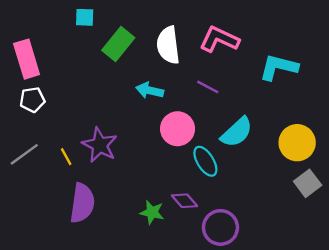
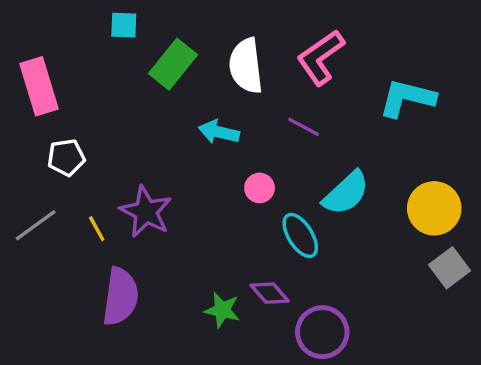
pink L-shape: (219, 39) -> (321, 57), turned -60
white pentagon: (32, 100) -> (66, 157), moved
pink circle: (178, 129) -> (260, 188), size x0.6

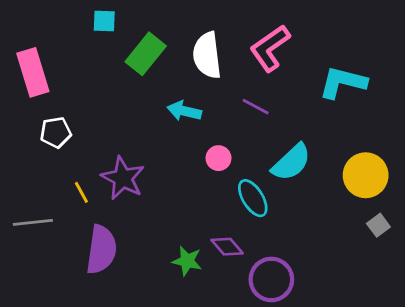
gray line: (36, 225) -> (33, 222), moved, turned 30
gray square: (449, 268) -> (378, 225), size x0.7

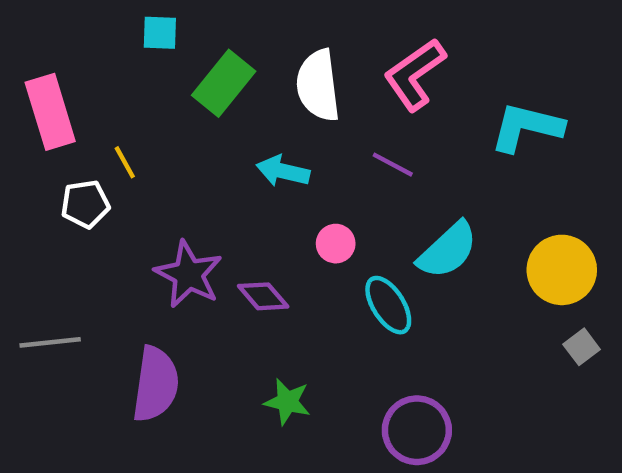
yellow line: (81, 192) -> (125, 162), moved
purple diamond: (227, 247) -> (263, 296), moved

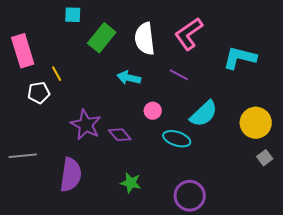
cyan ellipse: (388, 305) -> (177, 139), turned -40

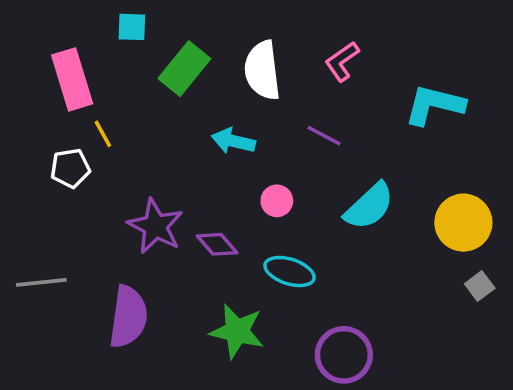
pink L-shape: (189, 34) -> (342, 61), size x0.7
pink rectangle: (23, 51) -> (72, 79), moved
cyan ellipse: (177, 139) -> (289, 271), moved
green star: (131, 183) -> (237, 331), size x1.4

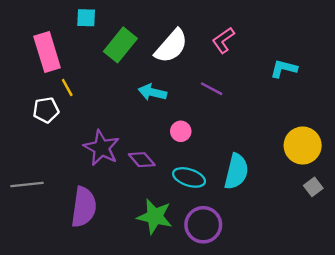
white semicircle: (262, 70) -> (171, 46), turned -132
cyan L-shape: (434, 105) -> (284, 69), size x0.7
cyan semicircle: (369, 206) -> (236, 172), moved, turned -33
purple circle: (344, 355) -> (203, 225), moved

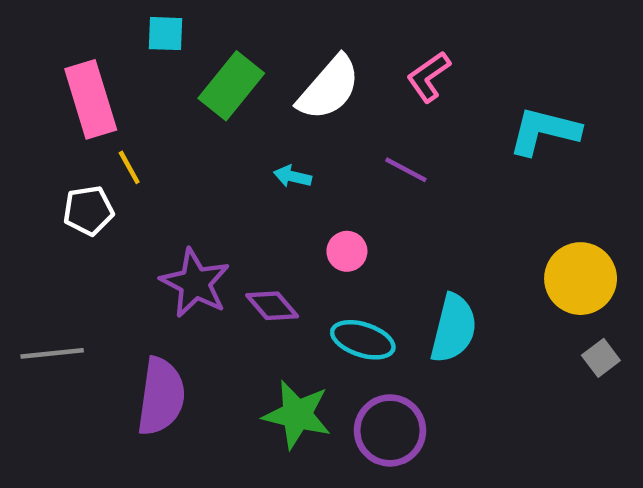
cyan L-shape: (284, 69) -> (544, 131), size x1.4
cyan arrow: (152, 92) -> (292, 176), size x0.7

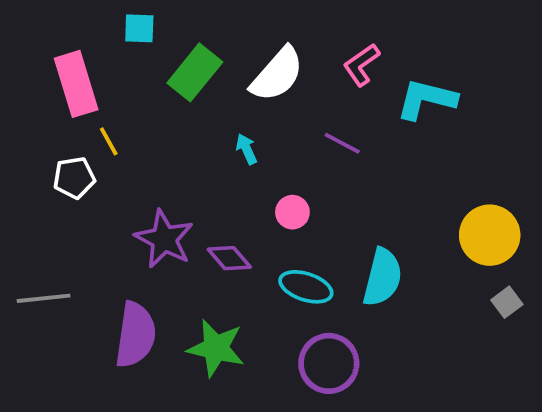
cyan L-shape: (544, 131) -> (426, 99), moved
cyan arrow: (292, 176) -> (247, 149), turned 52
green star: (297, 415) -> (216, 348), moved

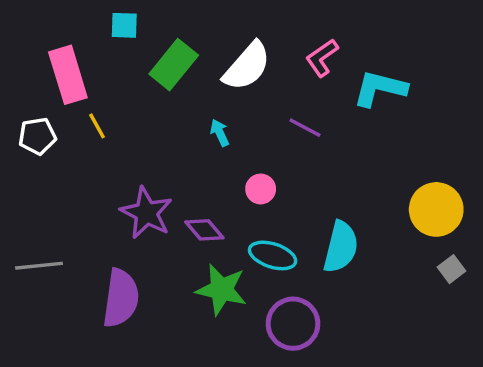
white pentagon: (74, 178) -> (37, 136), moved
green star: (216, 348) -> (221, 290), moved

